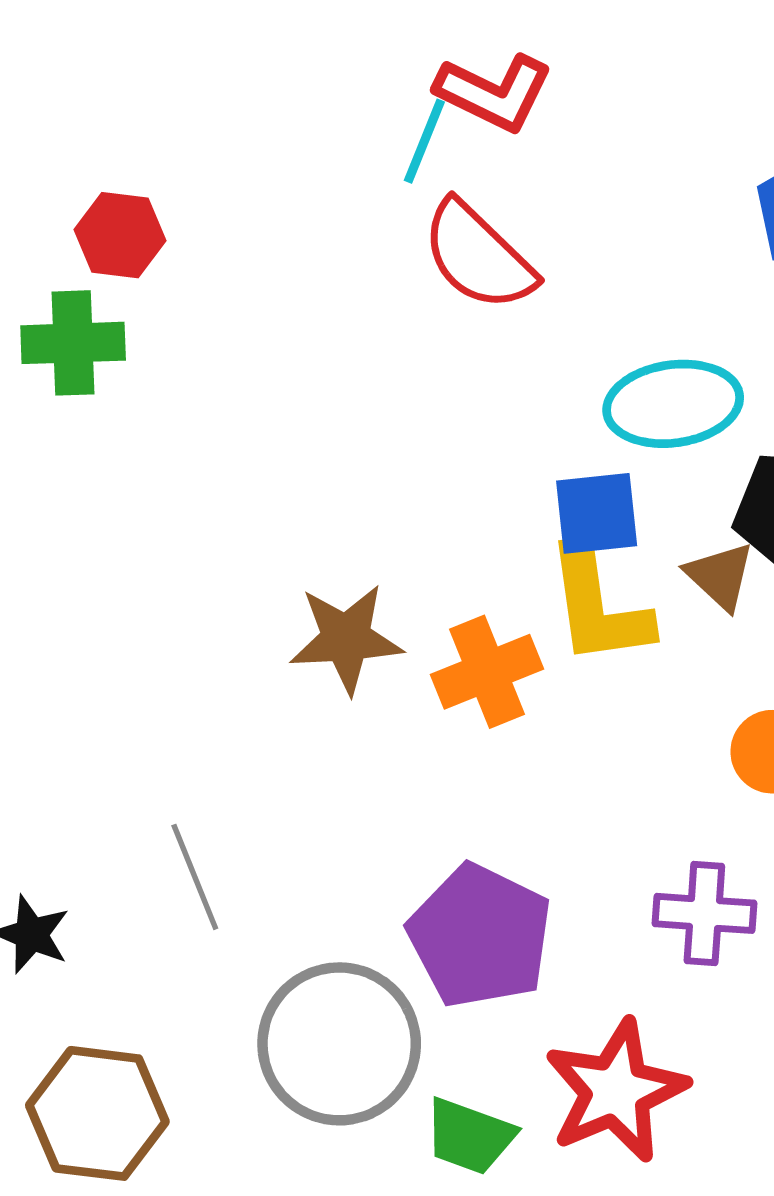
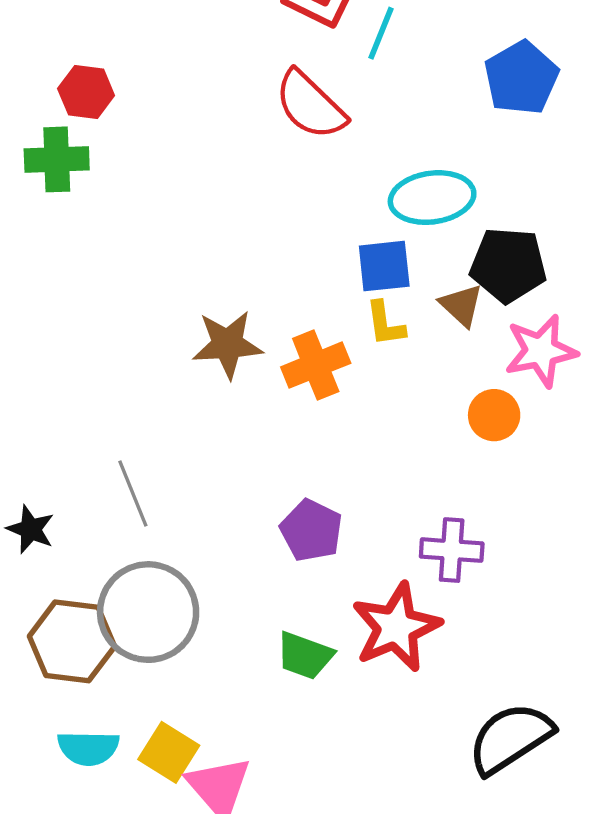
cyan line: (424, 141) -> (381, 33), moved
yellow L-shape: (598, 606) -> (385, 324), size x0.6
purple cross: (704, 913) -> (452, 550), moved
purple pentagon: (480, 936) -> (311, 530), size x0.7
gray circle: (339, 1044) -> (148, 612), moved

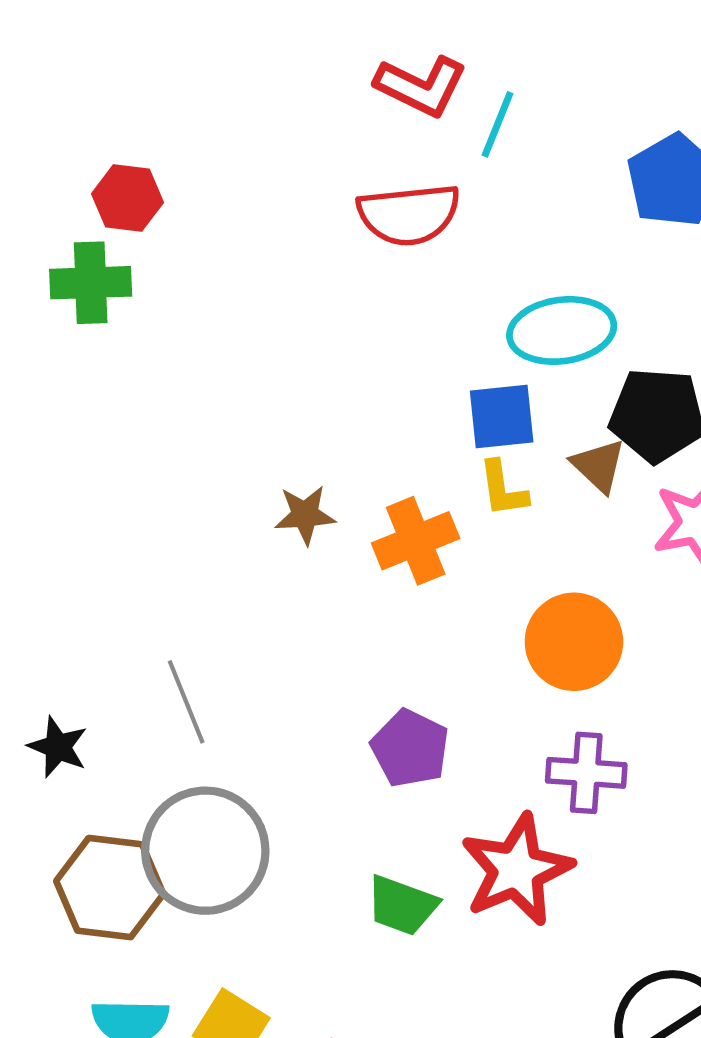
red semicircle: (310, 105) -> (409, 214), turned -50
brown star: (228, 344) -> (305, 515), size x0.7
orange circle: (494, 415) -> (574, 642), moved, size x1.5

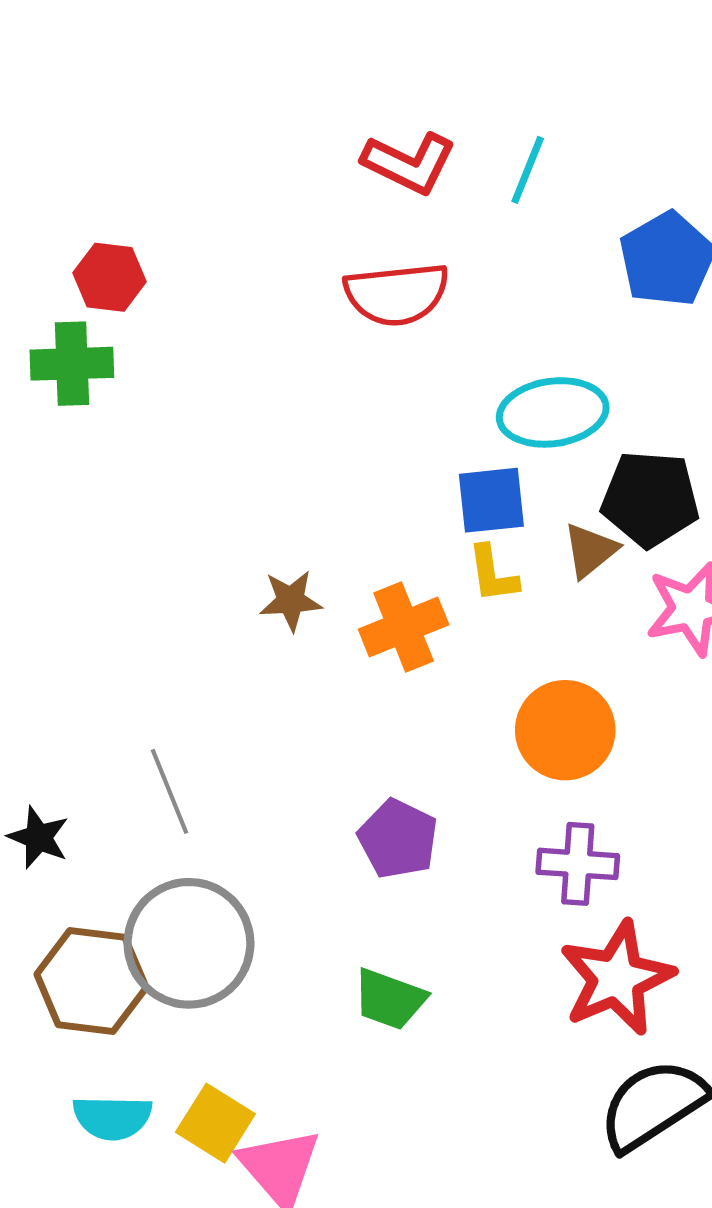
cyan line: (497, 124) -> (528, 170), moved
brown triangle: (599, 466) -> (590, 550), turned 38
red star: (517, 870) -> (617, 978), moved

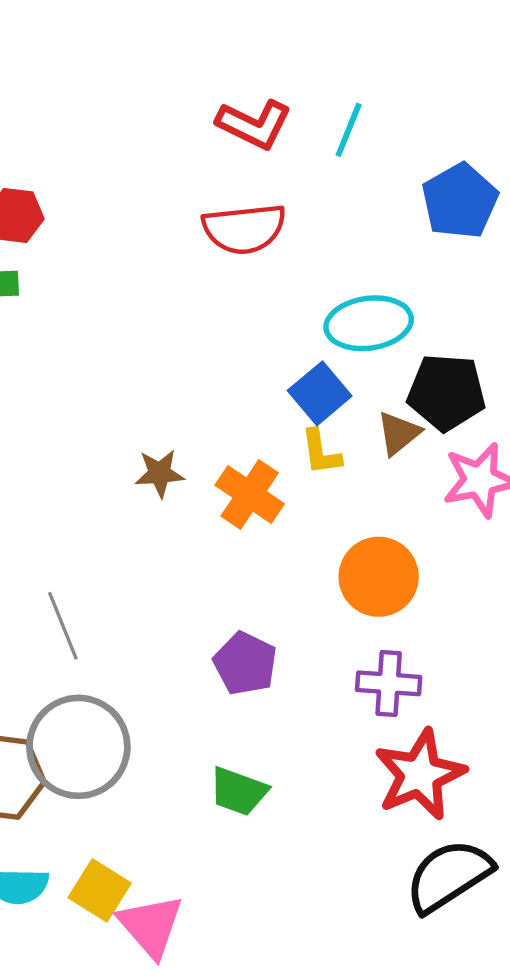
blue square: (491, 500) -> (320, 393), turned -34
orange cross: (404, 627) -> (250, 494), turned -34

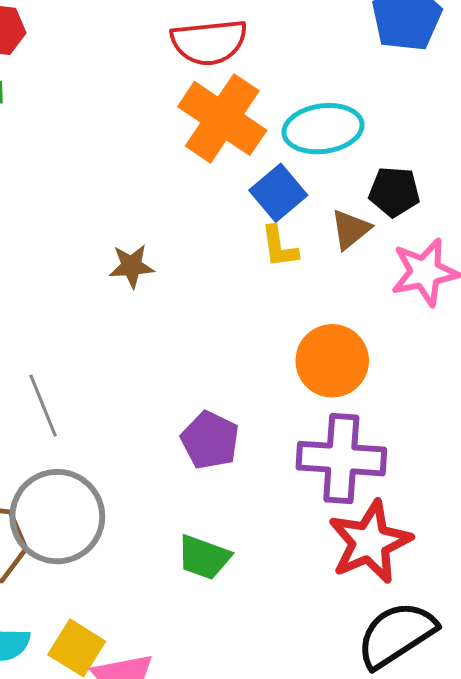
black pentagon: (446, 392) -> (394, 192), size x0.7
orange cross: (250, 494) -> (222, 118), moved, size x1.4
purple cross: (389, 683) -> (341, 459), size x1.5

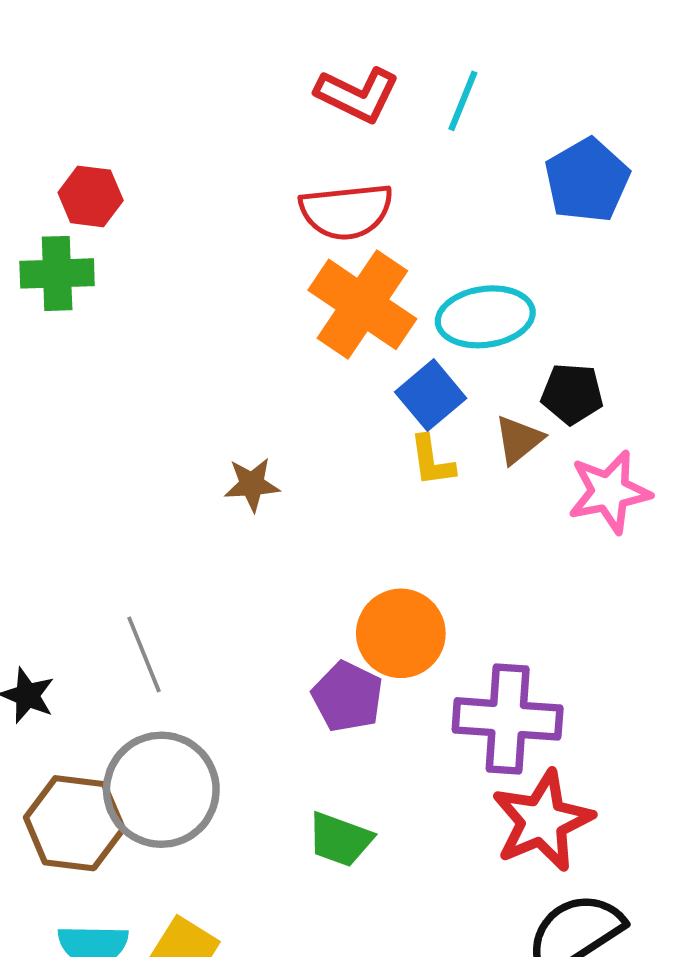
orange circle: (332, 361) -> (401, 633), moved

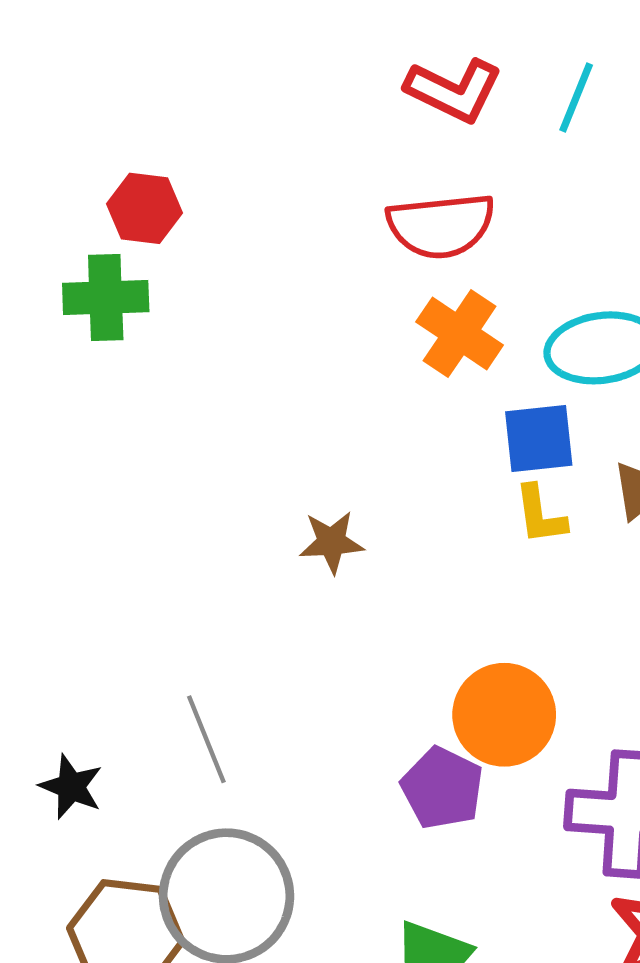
orange cross: (362, 304) -> (460, 334), size x0.7
blue square: (431, 395) -> (539, 439), turned 34

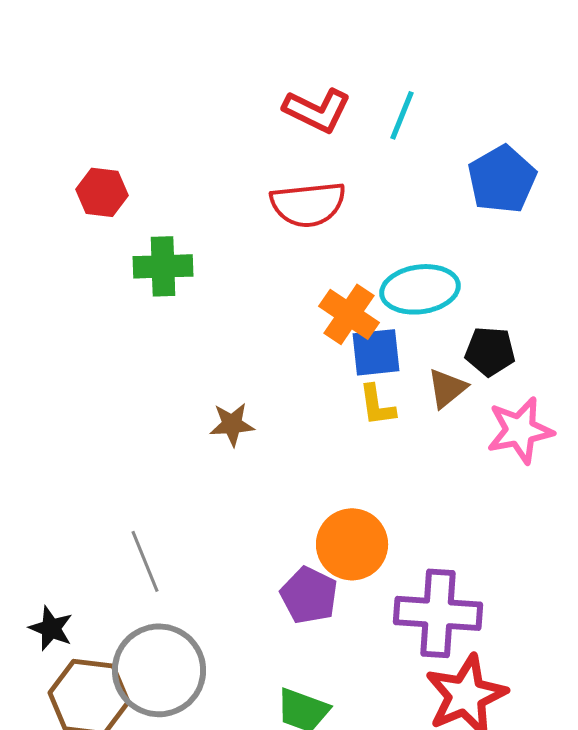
green cross: (106, 298) -> (163, 266), moved
orange cross: (460, 334) -> (349, 314), moved
black star: (71, 787) -> (51, 628), moved

